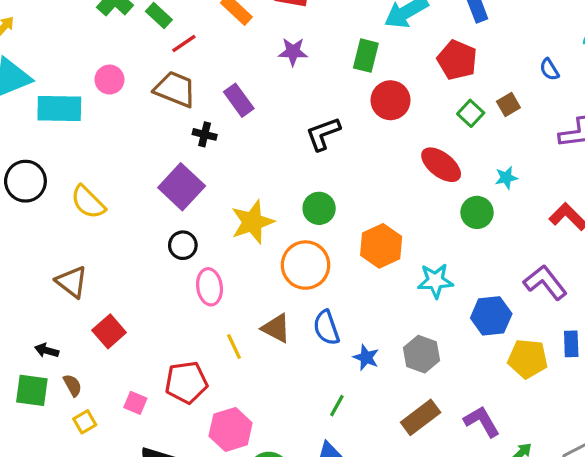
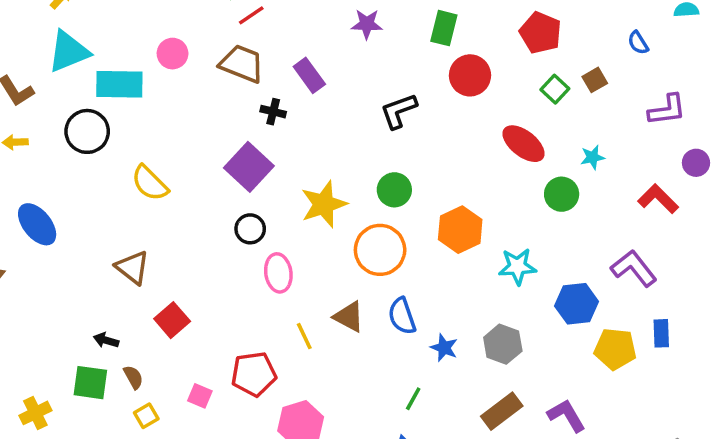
black circle: (25, 181) -> (87, 131), moved

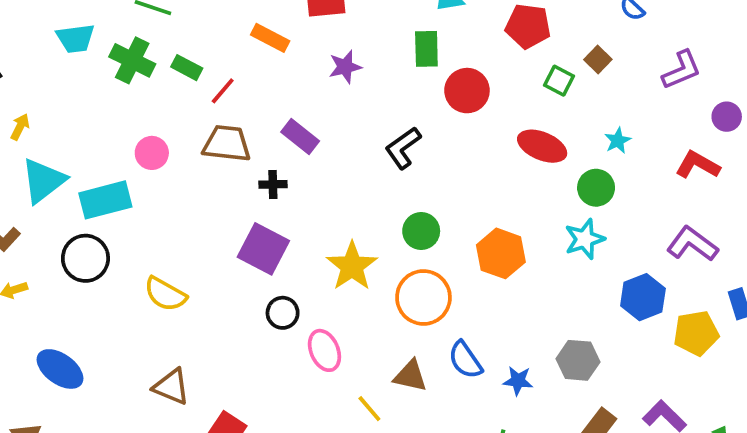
cyan star: (517, 267) -> (585, 239), moved

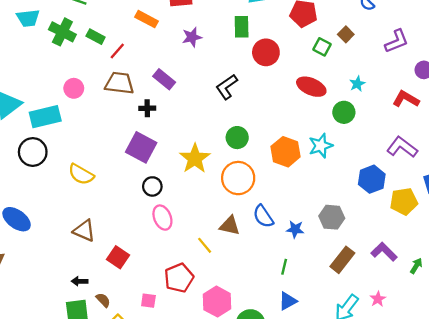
cyan star: (585, 239) -> (321, 146), moved
pink ellipse: (324, 350) -> (162, 218), moved

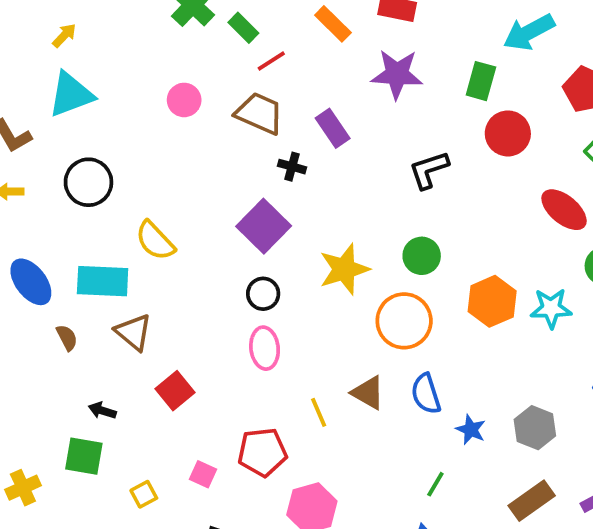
purple star: (192, 37) -> (397, 74), size x1.5
cyan rectangle: (45, 117) -> (103, 281), moved
brown semicircle: (103, 300) -> (67, 338), moved

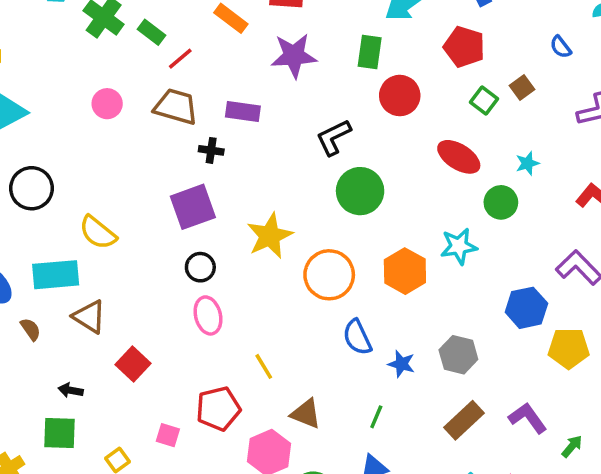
purple rectangle: (333, 128) -> (243, 111), turned -40
purple square: (264, 226) -> (193, 207), turned 33
green circle: (422, 256) -> (360, 191), moved, size x1.4
orange hexagon: (492, 301) -> (405, 271), moved
brown triangle: (368, 393) -> (306, 414), moved

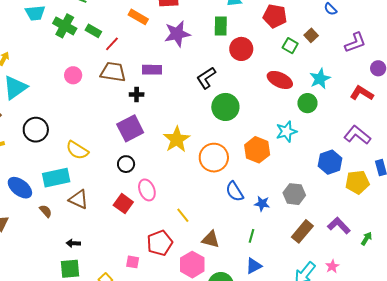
cyan star: (527, 163) -> (320, 79), size x1.5
black circle: (200, 267) -> (126, 164), moved
red square: (133, 364) -> (123, 204), moved

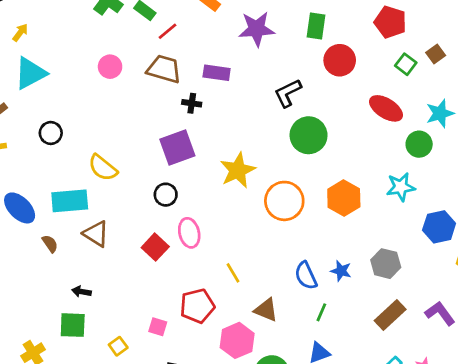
black circle: (36, 130) -> (51, 133), size x0.7
cyan star: (286, 132) -> (401, 187), moved
blue semicircle: (235, 191) -> (306, 276), moved

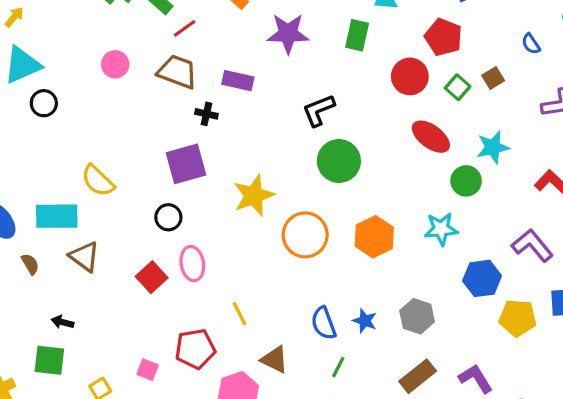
red circle: (340, 60) -> (410, 76), moved
black circle: (51, 133) -> (44, 103), moved

